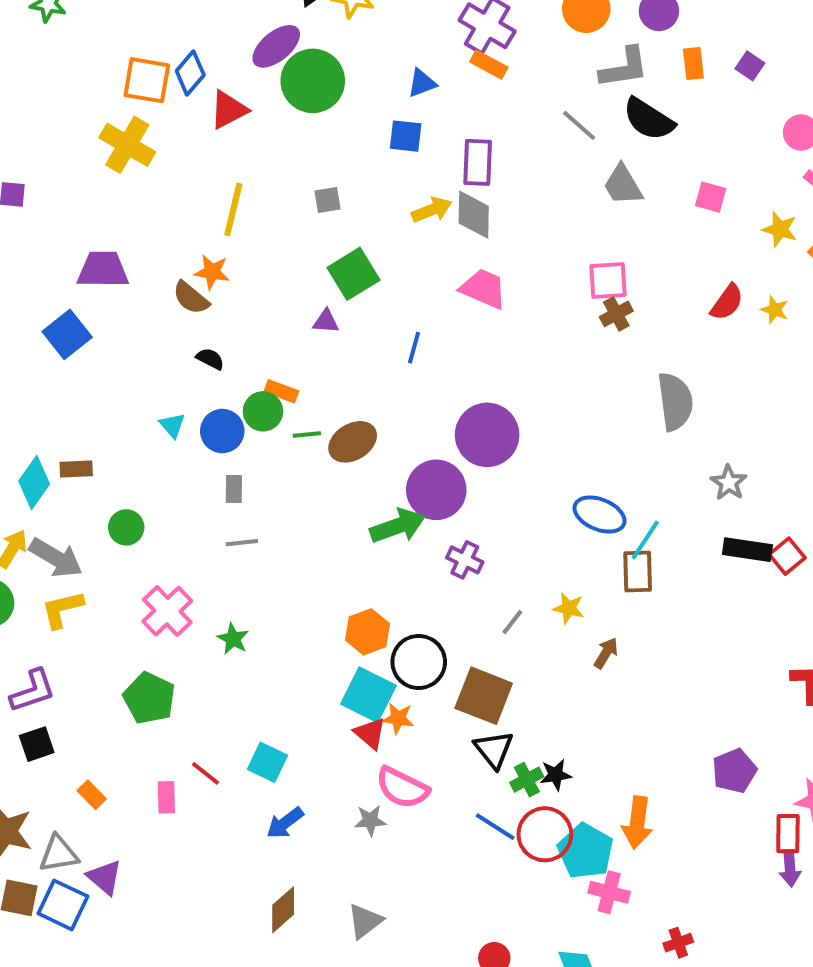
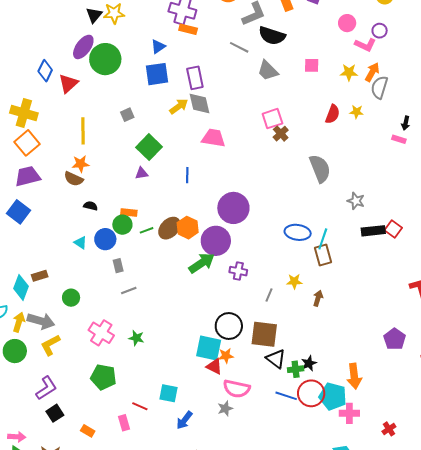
orange square: (147, 80) -> (27, 143), moved, turned -35
blue square: (406, 136) -> (157, 74), size x1.4
orange hexagon: (367, 632) -> (188, 228), moved
green cross: (527, 780) -> (296, 369), turned 35

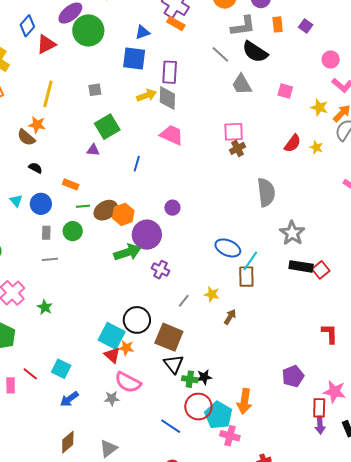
gray star: (356, 201) -> (292, 233), size x1.4
purple circle: (233, 208) -> (172, 208), size x0.5
green circle: (122, 225) -> (73, 231), moved
blue line: (286, 396) -> (171, 426), moved

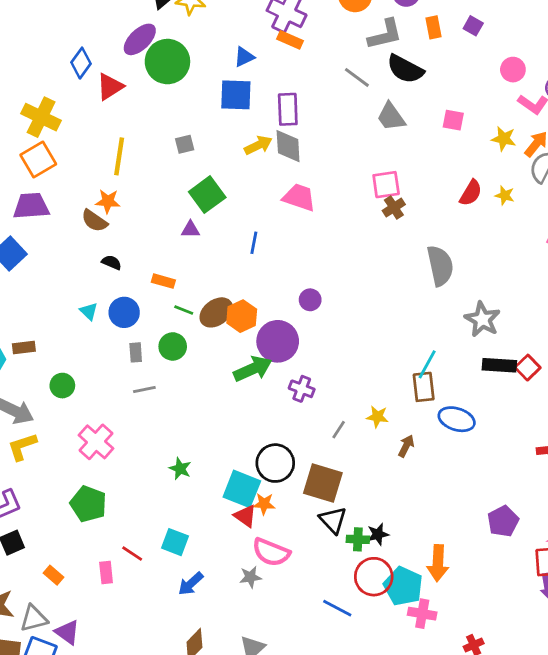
green line: (83, 206) -> (184, 310), turned 32
blue ellipse: (228, 248) -> (457, 419), moved
green star: (45, 307) -> (180, 469), moved

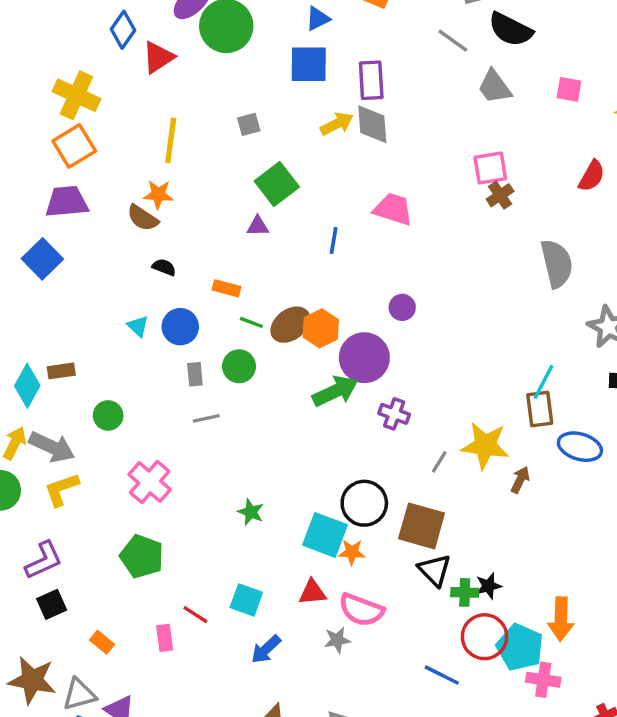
pink trapezoid: (299, 197) -> (393, 209), moved
yellow star: (377, 417) -> (485, 445), size x1.8
red triangle: (245, 516) -> (312, 592), moved, turned -40

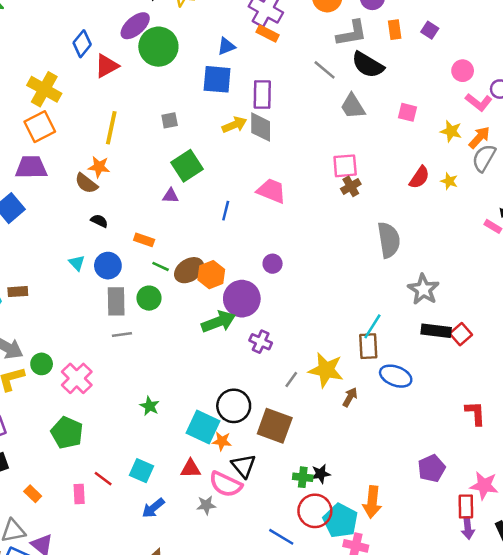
gray rectangle: (195, 374) -> (116, 301), size x1.6
green circle: (108, 415) -> (42, 364), moved
black triangle: (435, 570) -> (244, 466), moved

